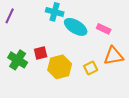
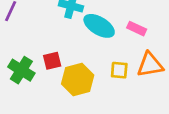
yellow square: (91, 68) -> (119, 70), moved, turned 32

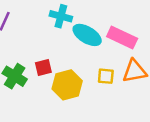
pink rectangle: (137, 29) -> (122, 37), size x1.6

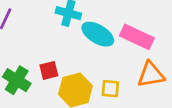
yellow square: (106, 76) -> (110, 89), moved

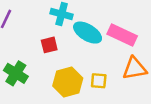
red square: (49, 70) -> (49, 45), moved

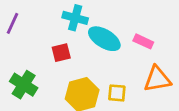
pink rectangle: (122, 35) -> (143, 41), size x0.6

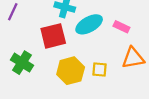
cyan ellipse: (104, 39) -> (89, 24), turned -60
red square: (61, 53) -> (53, 36), size x1.6

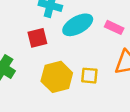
red square: (53, 36) -> (37, 38), size x0.7

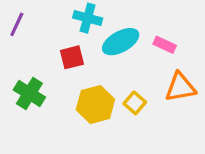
yellow square: (89, 76) -> (135, 103), turned 36

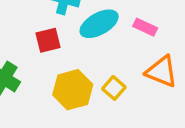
orange triangle: (180, 87) -> (162, 72), turned 32

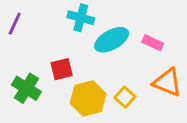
red square: (48, 40) -> (62, 69), moved

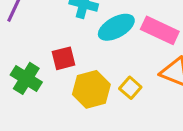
pink rectangle: (153, 43) -> (160, 30), size x1.6

